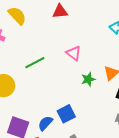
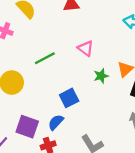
blue square: (66, 114) -> (69, 98), moved

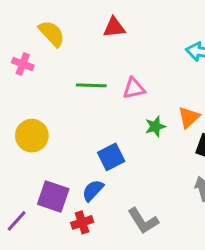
pink triangle: (86, 48) -> (134, 88), turned -49
green line: (45, 58) -> (91, 85), moved, turned 30

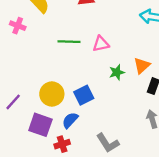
yellow circle: (32, 136) -> (52, 94), moved
purple line: (17, 221) -> (13, 102), moved

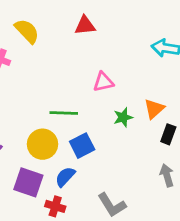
green line: (69, 42) -> (64, 113), moved
red cross: (62, 144) -> (55, 206), turned 35

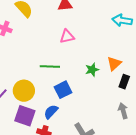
pink triangle: (103, 82) -> (67, 37), moved
yellow circle: (43, 144) -> (24, 91), moved

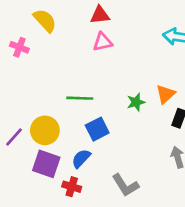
pink triangle: (67, 37) -> (103, 42), moved

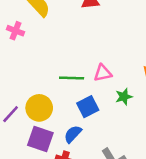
pink triangle: (103, 42) -> (103, 73), moved
green star: (136, 102) -> (124, 97), moved

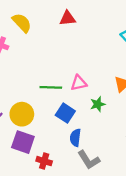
blue square: (88, 107) -> (65, 113), turned -30
blue semicircle: (73, 134) -> (75, 138), moved, turned -36

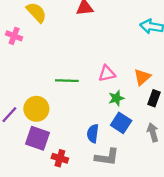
pink triangle: (79, 83) -> (107, 74), moved
blue square: (65, 113) -> (121, 123), moved
gray L-shape: (89, 160) -> (107, 157), turned -50

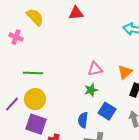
green line: (67, 81) -> (33, 73), moved
green star: (116, 98) -> (91, 90), moved

